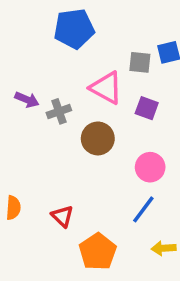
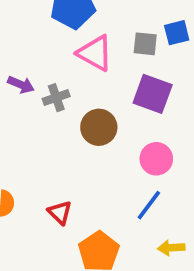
pink triangle: (106, 88) -> (95, 53), moved
purple square: (147, 108) -> (153, 94), size x1.5

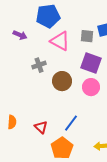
purple arrow: (21, 85) -> (20, 35), moved
pink circle: (156, 159) -> (91, 87), moved
blue line: (149, 205) -> (71, 123), moved

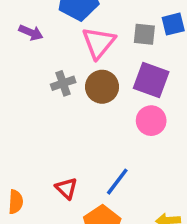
pink triangle: (60, 41) -> (99, 43), turned 40
brown circle: (62, 81) -> (102, 87), moved
orange semicircle: (12, 122) -> (16, 202), moved

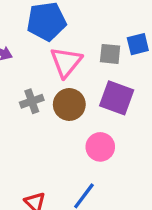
pink circle: (151, 121) -> (100, 147), moved

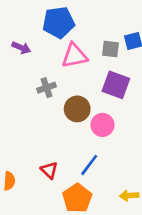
pink triangle: (66, 62) -> (75, 56), turned 40
brown circle: (69, 104) -> (77, 109), moved

